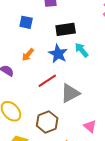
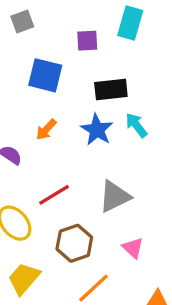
blue square: (26, 22) -> (45, 75), size x1.5
red line: (47, 81) -> (54, 195), moved
pink triangle: (90, 126) -> (133, 248), moved

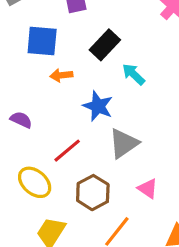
black rectangle: (111, 89) -> (105, 45), turned -32
orange arrow: (46, 130) -> (61, 75), moved, turned 50
blue star: (97, 130) -> (98, 106), moved

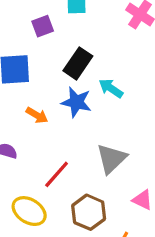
orange arrow: (61, 75) -> (37, 115), moved, turned -135
blue star: (98, 106) -> (76, 102), moved

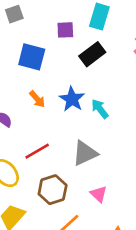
black rectangle: (78, 63) -> (92, 54), moved
cyan arrow: (111, 88) -> (100, 109), moved

